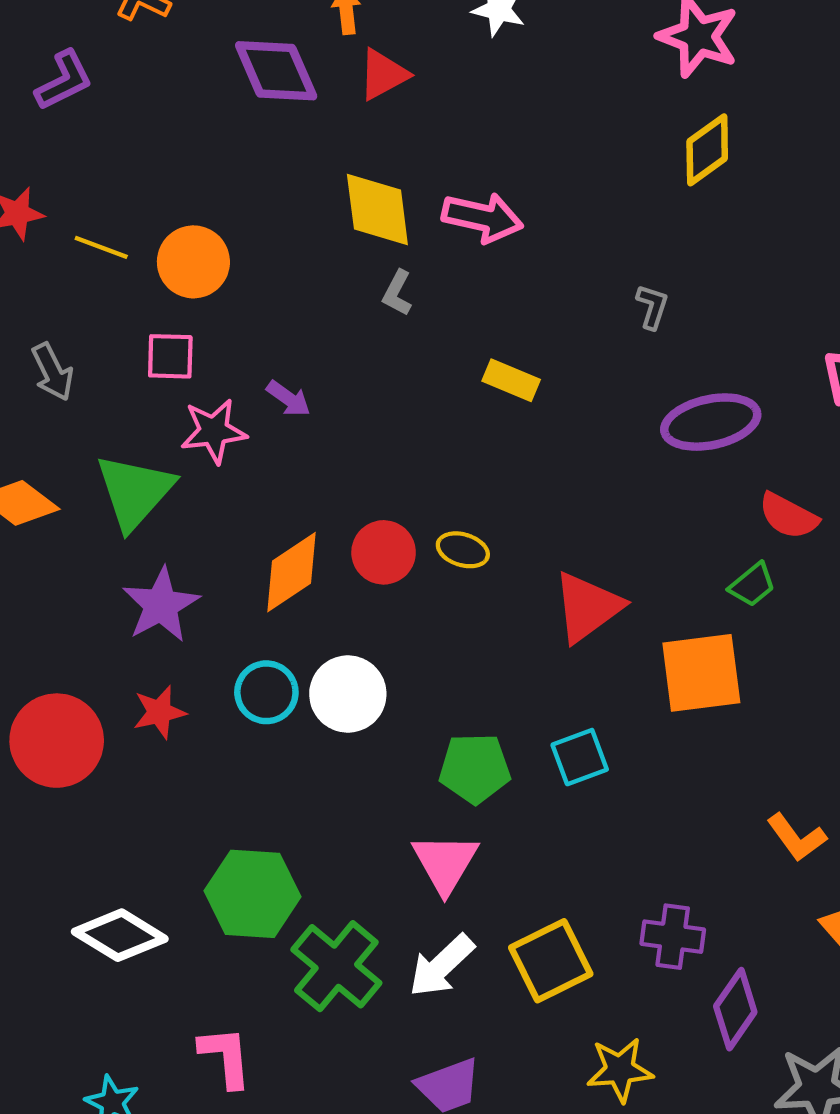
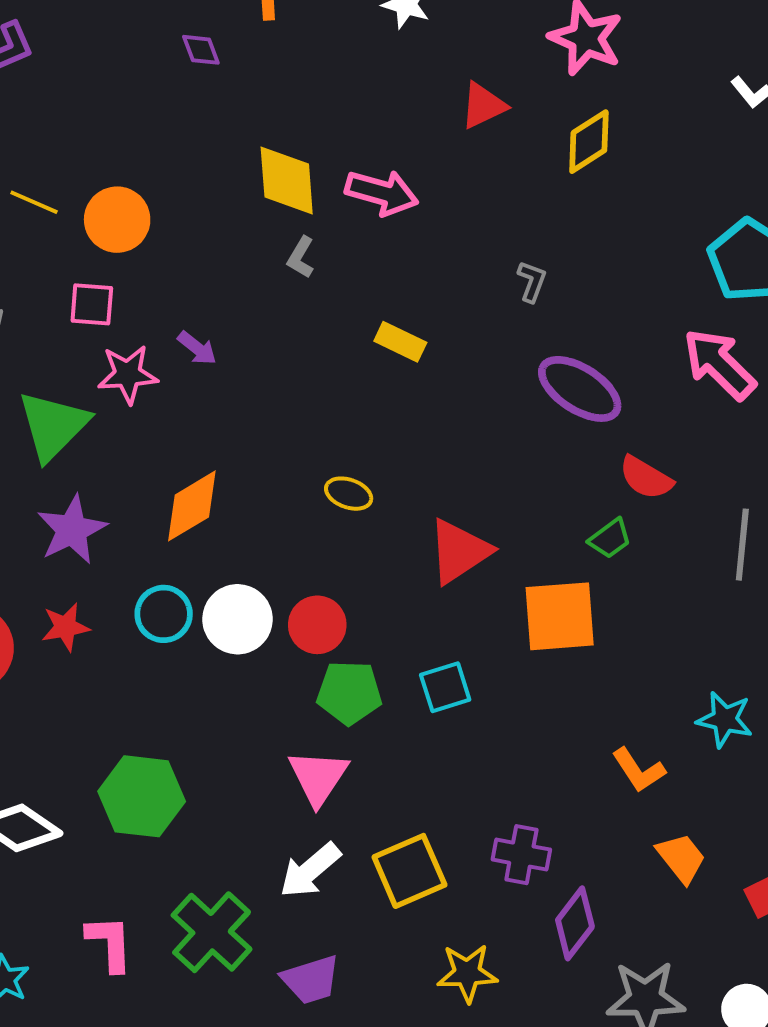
purple diamond: (276, 71) -> (201, 50), size x0.5
red triangle: (383, 74) -> (483, 106), moved
purple ellipse: (711, 422) -> (580, 389), turned 42
red circle: (384, 552) -> (317, 625), moved
green cross: (336, 966) -> (212, 932), moved

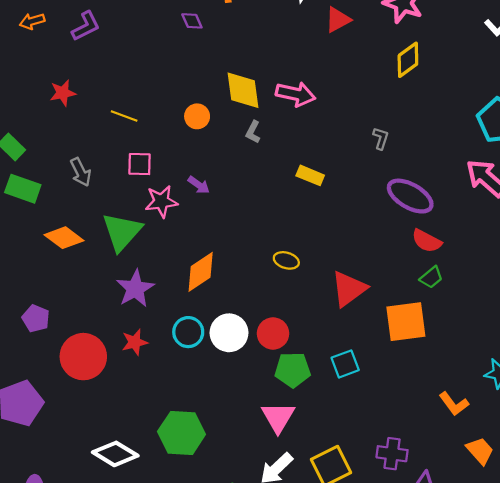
red triangle: (483, 106) -> (338, 20), moved
yellow line: (34, 202) -> (124, 116), moved
orange circle: (117, 220) -> (197, 116), moved, size x0.7
red semicircle: (646, 478) -> (427, 241), moved

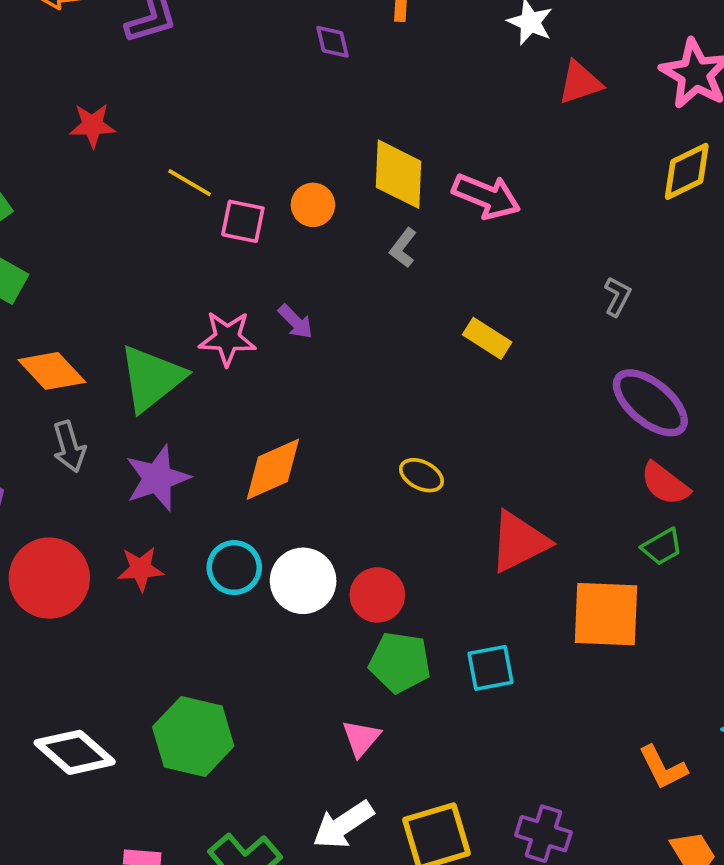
pink square: (140, 164) -> (243, 221), moved
gray arrow: (81, 172) -> (69, 447), moved
pink triangle: (278, 417) -> (361, 738), size x0.7

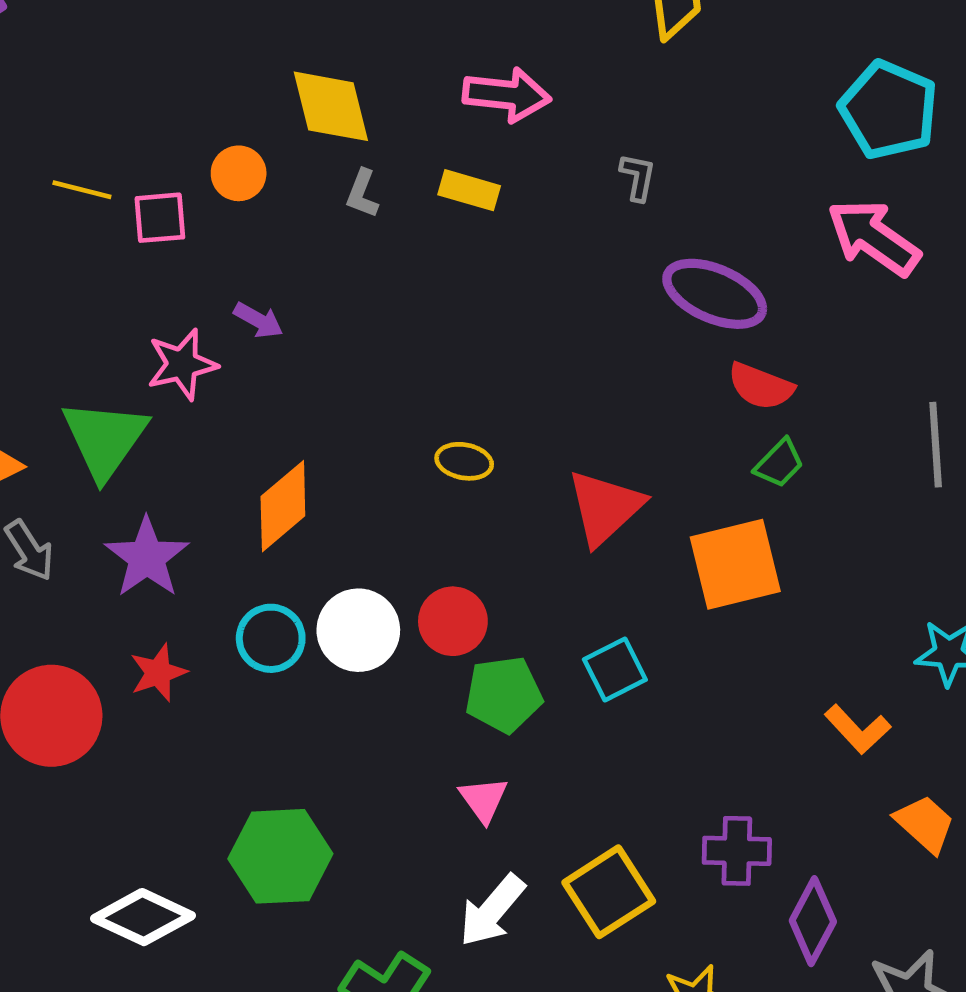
pink arrow: (486, 196) -> (507, 95), moved
yellow rectangle: (487, 338) -> (469, 190), moved

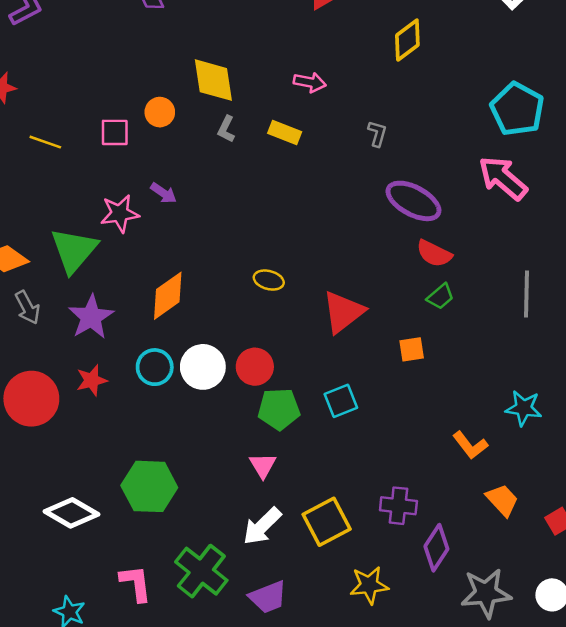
pink arrow: (507, 95) -> (310, 82), size x0.7
yellow line: (82, 190) -> (45, 142), moved
orange square: (735, 564) -> (412, 349), size x0.5

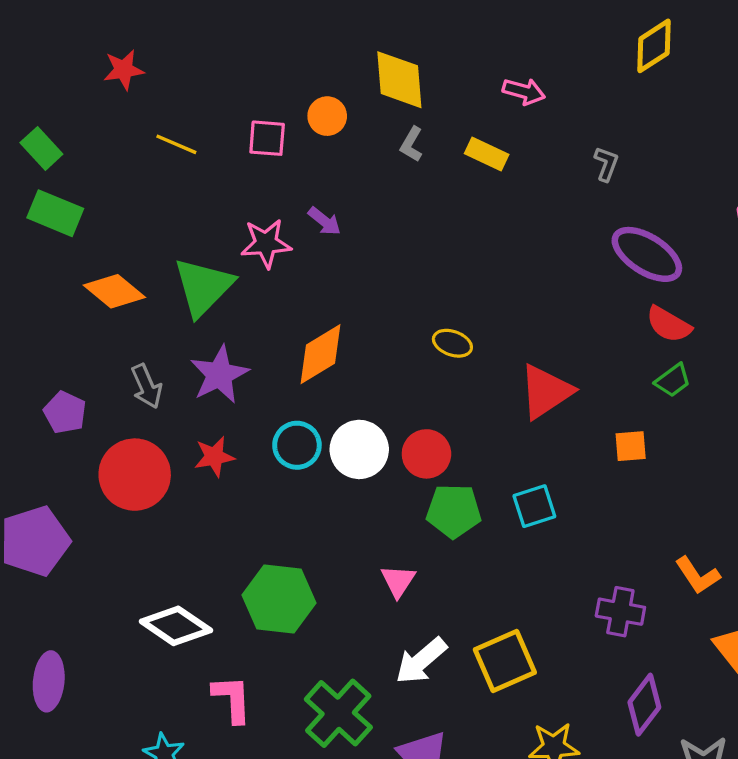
gray arrow: (27, 307) -> (147, 386), moved
pink triangle: (263, 465) -> (398, 581), moved
purple cross: (398, 506) -> (620, 612), moved
pink L-shape: (136, 583) -> (232, 699), moved

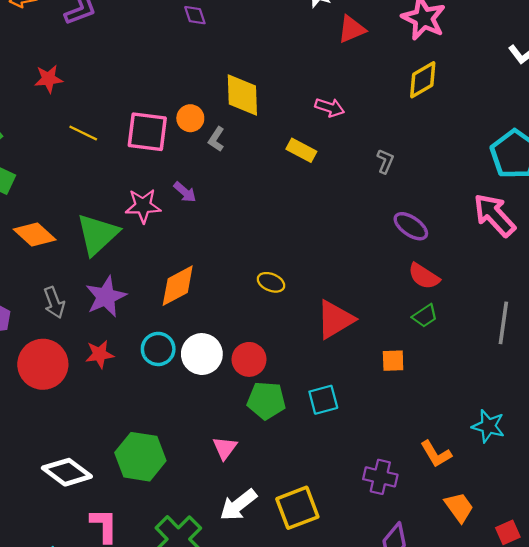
pink square: (267, 138) -> (147, 132), size x1.5
gray L-shape: (411, 144) -> (216, 139), moved
purple ellipse: (647, 254) -> (411, 226), size x0.7

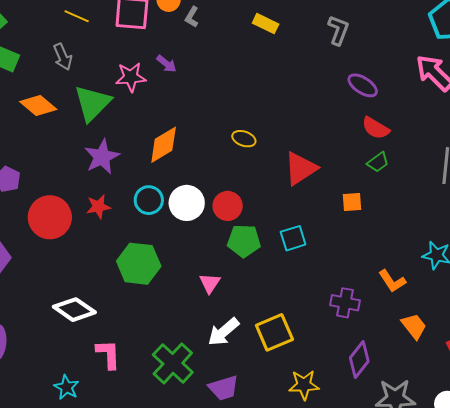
gray L-shape: (385, 161) -> (338, 30), size x1.4
gray arrow: (54, 302) -> (63, 57), moved
green hexagon: (140, 457) -> (139, 264), moved

